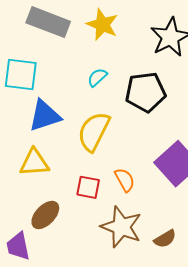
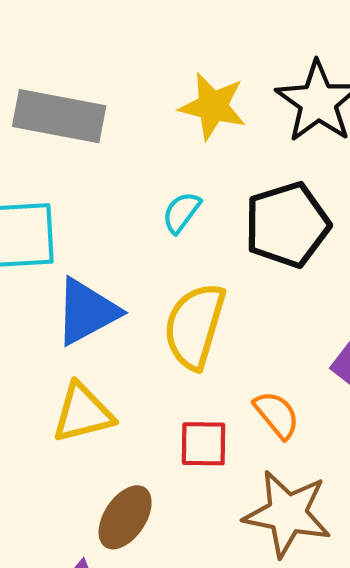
yellow star: (102, 25) -> (213, 106), moved

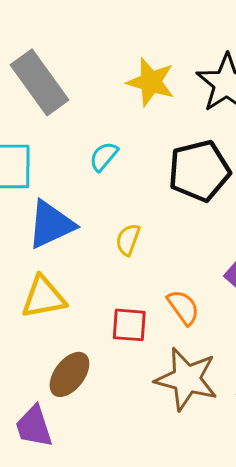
gray rectangle: (59, 116) -> (40, 82), turned 40
cyan semicircle: (181, 212) -> (104, 156), moved
yellow semicircle: (195, 326) -> (128, 240), size x0.5

